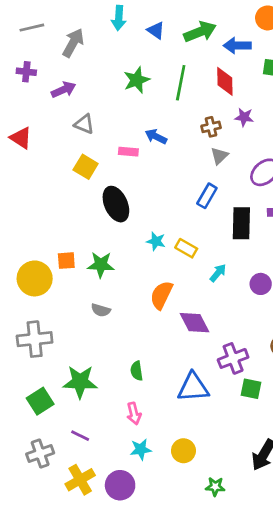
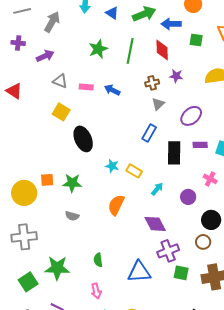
pink rectangle: (128, 152) -> (86, 87), moved
purple diamond: (194, 323) -> (155, 224), moved

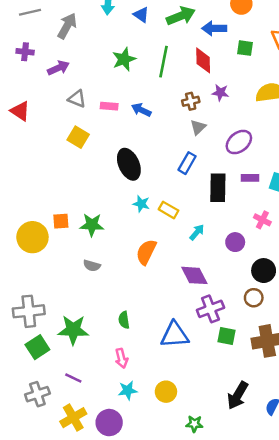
black ellipse: (83, 139) -> (129, 164), moved
gray cross: (24, 237) -> (29, 311), moved

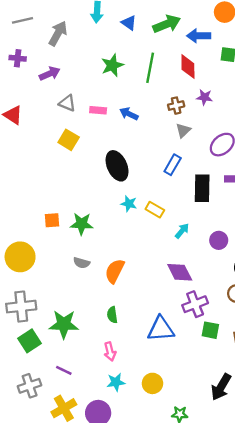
yellow circle: (32, 237) -> (20, 257), moved
orange semicircle: (146, 252) -> (115, 271), moved

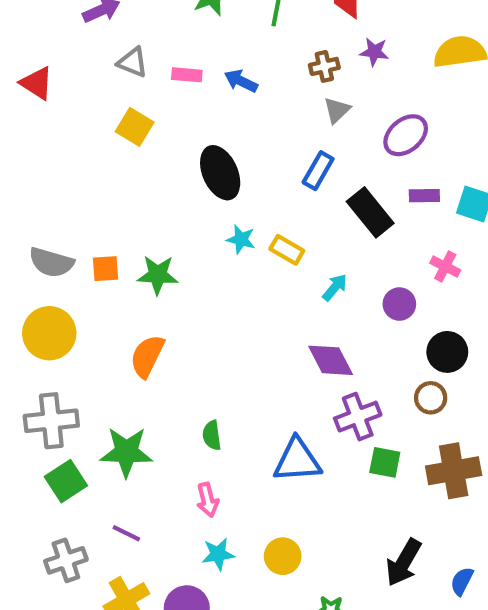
black rectangle: (202, 188) -> (370, 212), turned -40
gray semicircle: (82, 263) -> (51, 262), moved, size x1.5
orange semicircle: (115, 271) -> (147, 356), moved

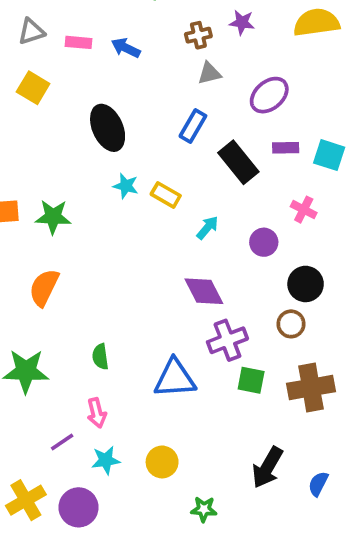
gray triangle: (133, 62) -> (31, 32), turned -40
gray triangle: (337, 110) -> (209, 73), turned 30
purple line: (126, 533) -> (62, 442), moved, turned -60

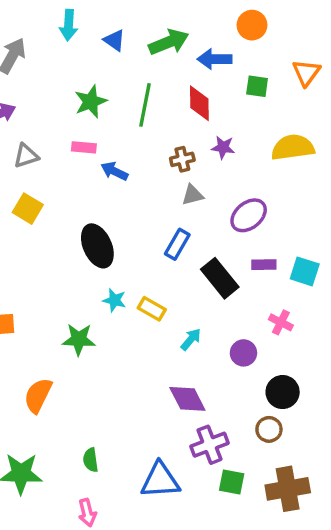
pink rectangle: (79, 42) -> (84, 147), moved
green star: (53, 217) -> (79, 339), moved

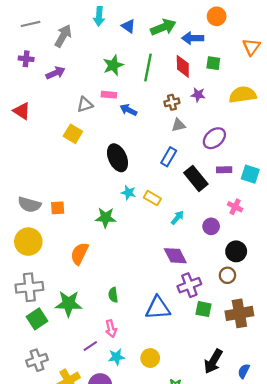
green square: (257, 86) -> (213, 63), moved
gray triangle: (26, 156) -> (85, 104), moved

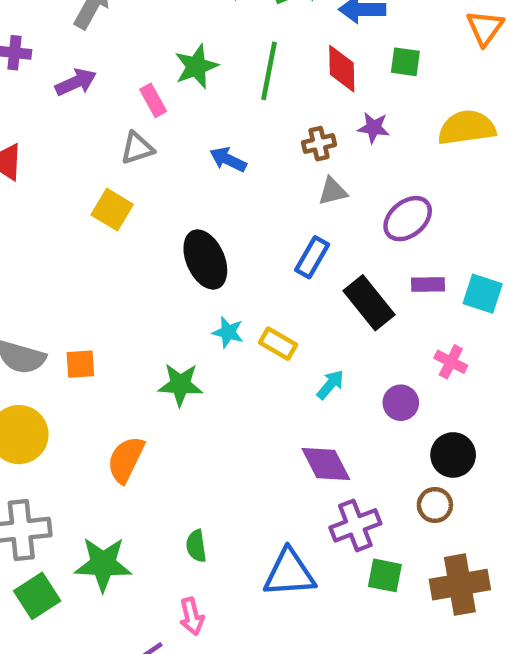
pink rectangle: (109, 95) -> (153, 100), moved, turned 56

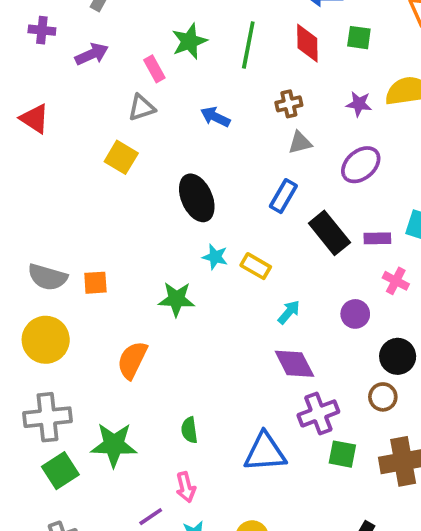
purple star: (374, 128) -> (359, 104), moved
purple rectangle: (428, 285) -> (377, 238), moved
cyan arrow: (330, 385) -> (289, 312), moved

